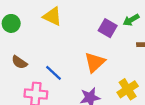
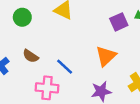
purple square: (108, 28) -> (119, 22), turned 36

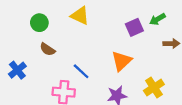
brown semicircle: (31, 56) -> (47, 49), moved

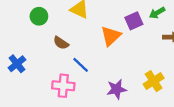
brown semicircle: (47, 49) -> (61, 43), moved
orange triangle: (122, 61) -> (111, 36), moved

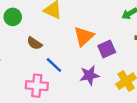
purple square: (134, 21) -> (107, 49), moved
purple star: (117, 89) -> (89, 75), moved

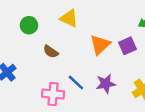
purple square: (107, 49) -> (128, 46), moved
blue line: (54, 65) -> (76, 83), moved

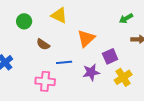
purple square: (128, 46) -> (110, 56), moved
blue line: (76, 83) -> (64, 62), moved, turned -49

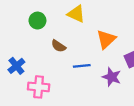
purple star: (91, 72) -> (112, 77), turned 30
pink cross: (45, 81) -> (39, 87), moved

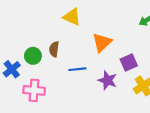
green circle: (37, 21) -> (33, 56), moved
brown semicircle: (59, 46) -> (54, 49), turned 64

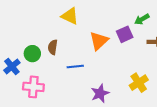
purple square: (129, 63) -> (125, 34), moved
purple star: (108, 80) -> (100, 93), moved, turned 30

